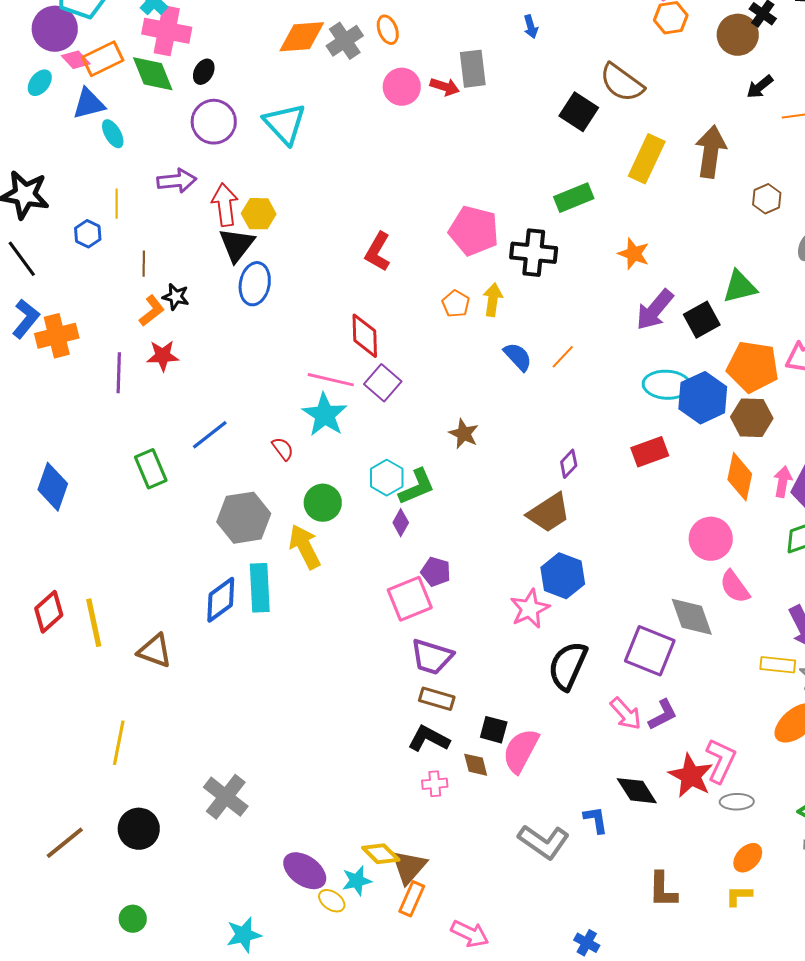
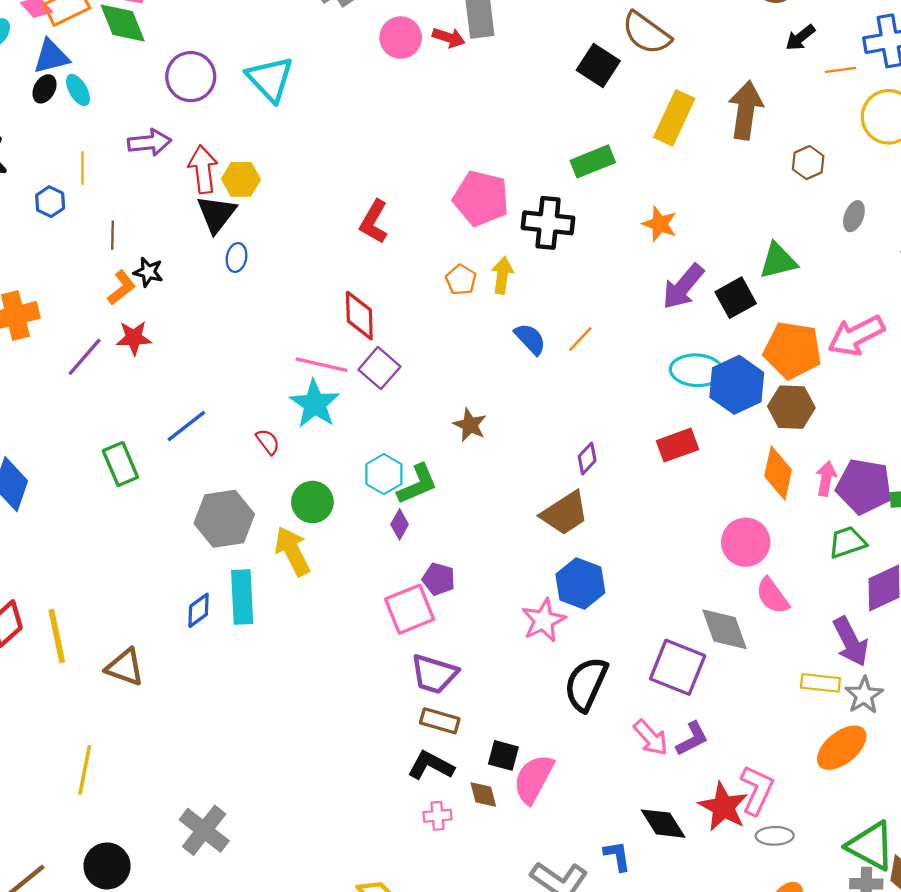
black ellipse: (204, 72) -> (44, 89), moved
blue ellipse: (255, 284) -> (237, 257), size x0.6
purple line: (119, 373) -> (85, 357), turned 39
blue diamond: (221, 600) -> (199, 610), size x0.7

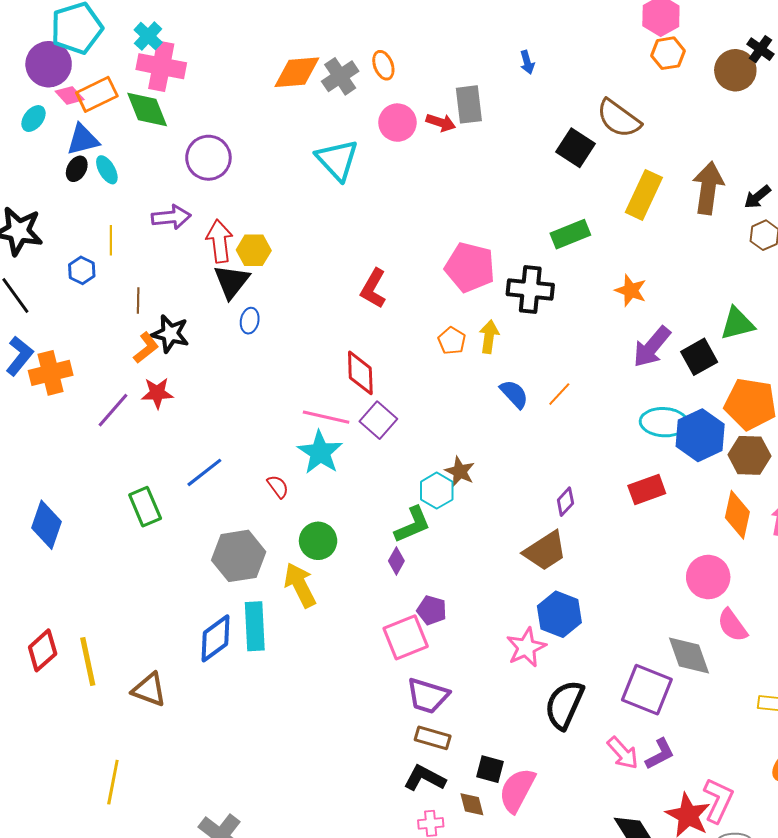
black arrow: (800, 38) -> (757, 197), moved
cyan triangle: (270, 79) -> (337, 160), moved
black star: (148, 272) -> (170, 334), size x1.4
cyan hexagon: (384, 474) -> (437, 491), moved
blue diamond: (199, 610) -> (215, 638), size x1.5

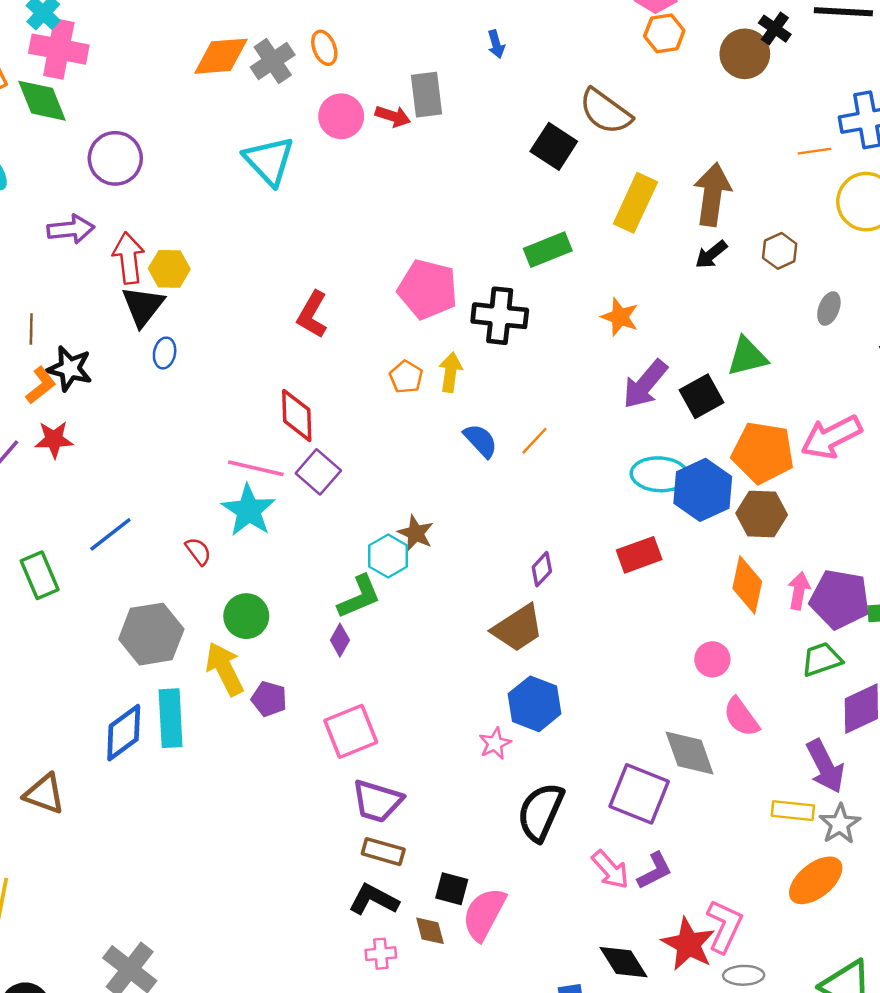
black arrow: (757, 197) -> (711, 254), moved
pink circle: (708, 577) -> (712, 659), size x0.7
purple pentagon: (432, 610) -> (269, 699), moved
pink star: (526, 647) -> (495, 743), size x0.7

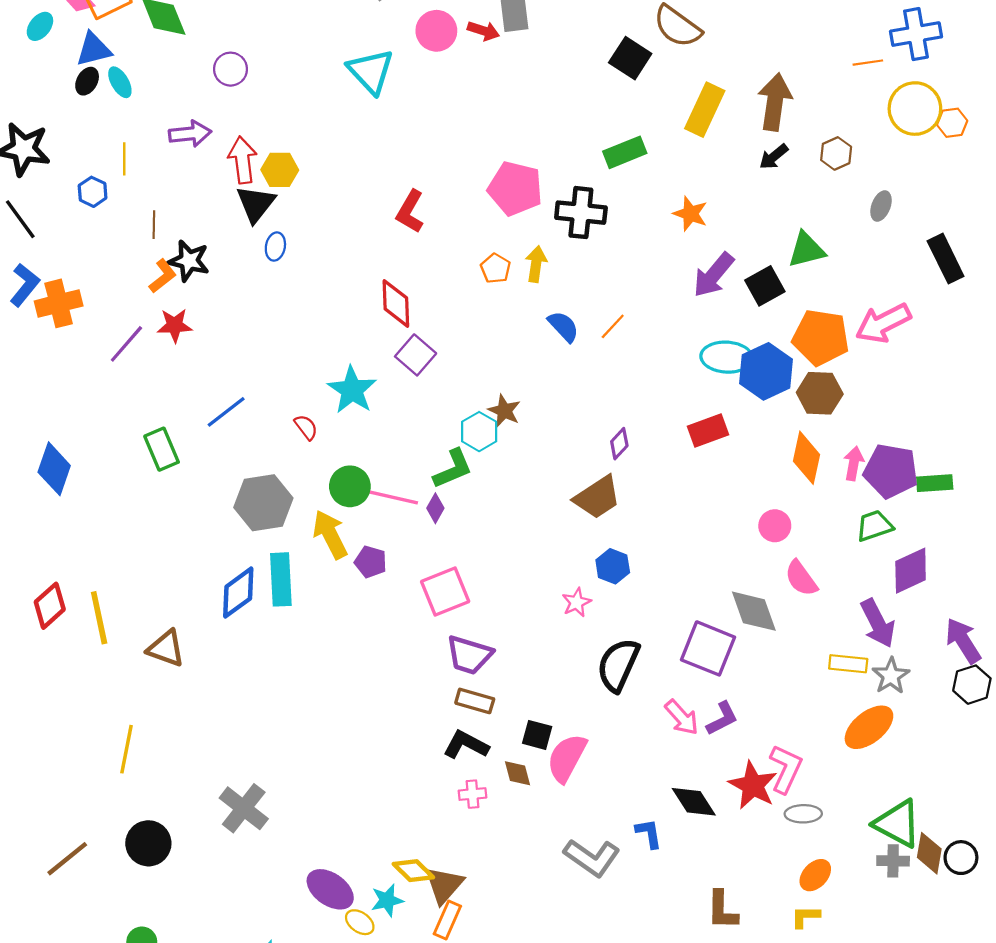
purple circle: (115, 158) -> (231, 69), size x0.7
pink line: (256, 468) -> (393, 497), moved
blue hexagon: (535, 704) -> (613, 566), size x0.7

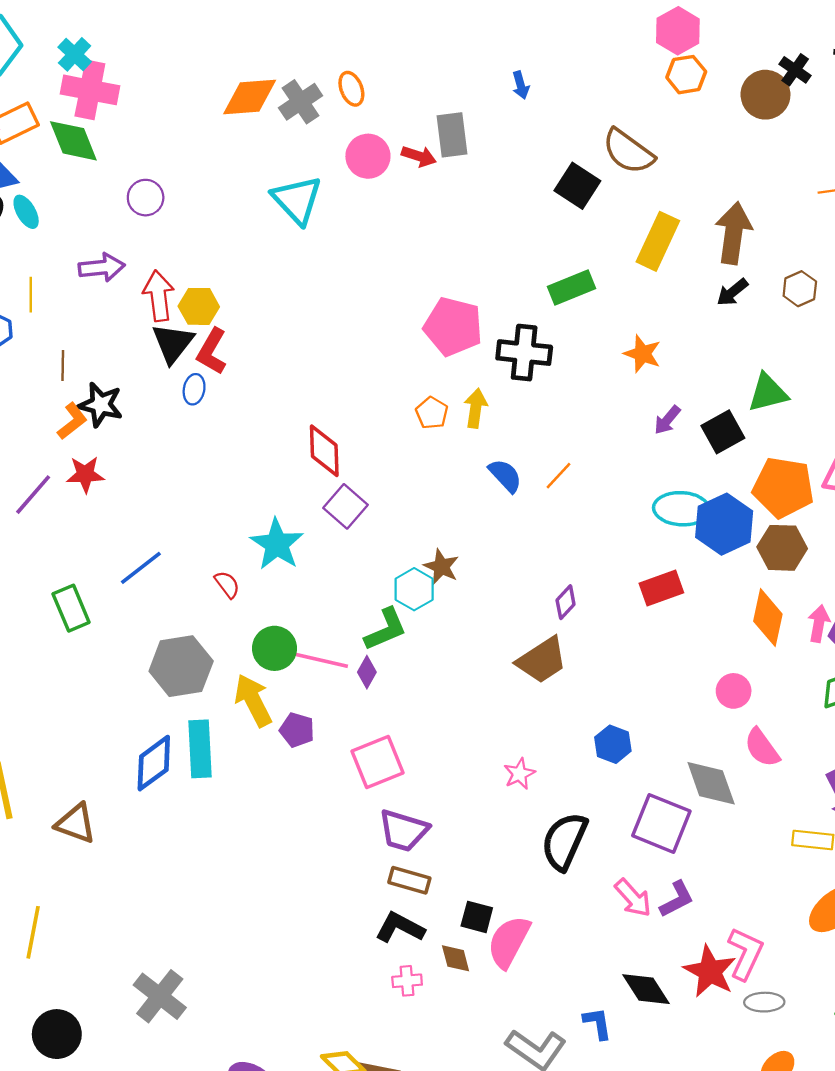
red L-shape: (410, 211) -> (212, 351), moved
purple arrow: (713, 275) -> (667, 420), size x0.6
blue hexagon: (613, 566) -> (613, 744), moved

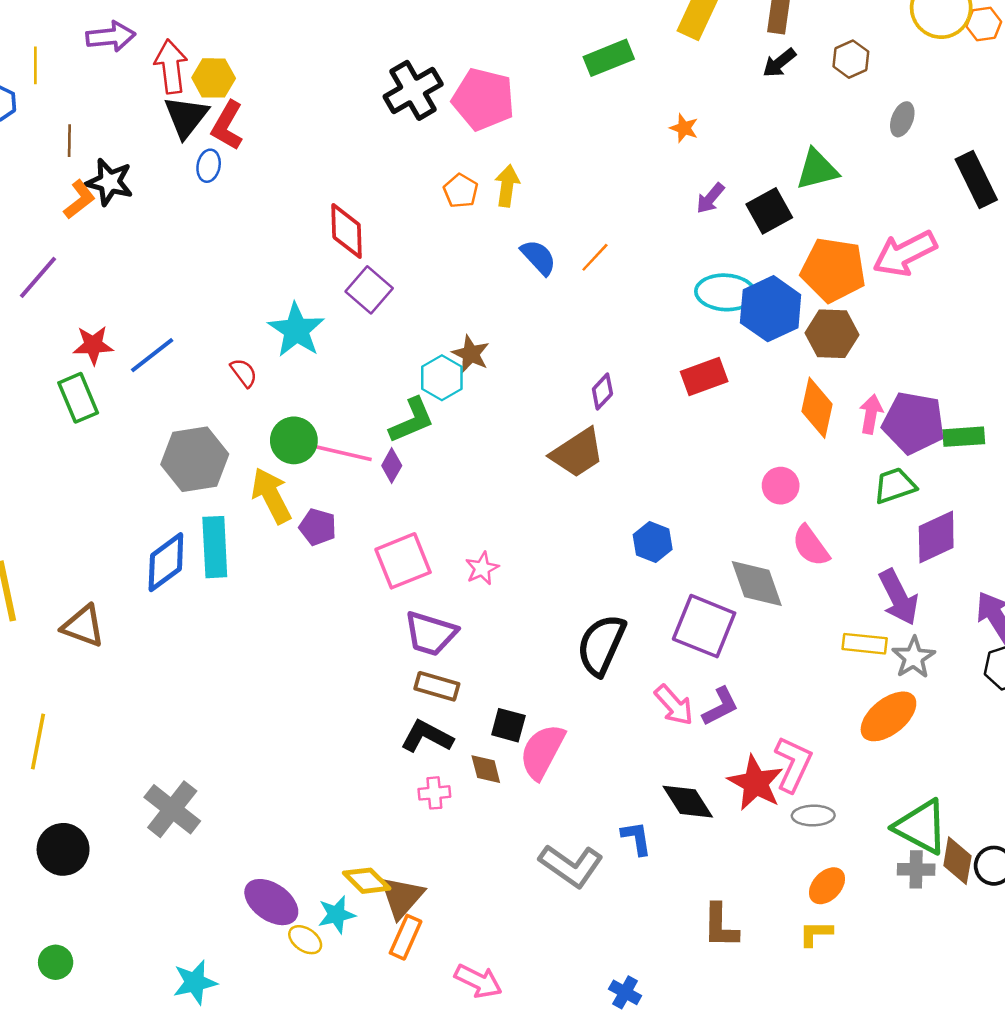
black cross: (524, 353) -> (413, 90), moved, turned -36
orange star: (642, 354) -> (684, 128), size x0.7
red star: (85, 474) -> (93, 345), moved
pink star: (519, 774) -> (482, 568), moved

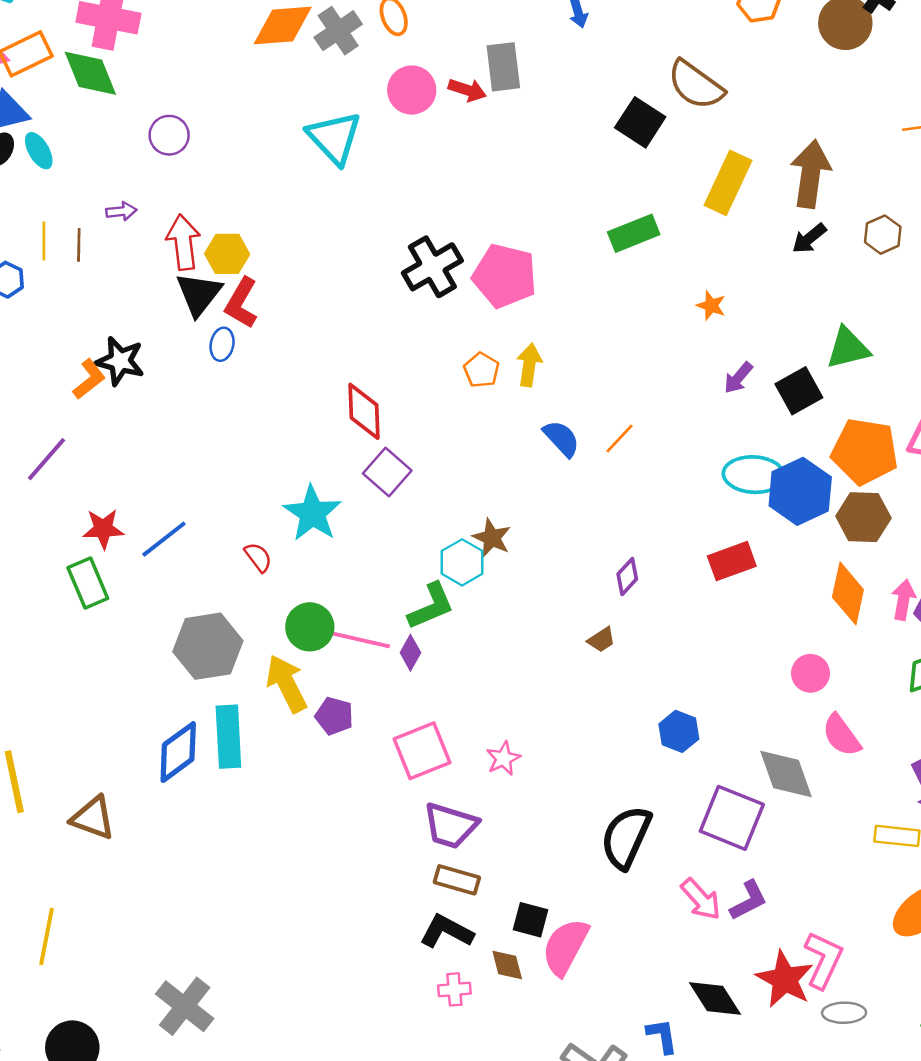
purple arrow: (111, 37) -> (121, 211), size x0.6
brown line: (69, 141) -> (79, 245), moved
brown trapezoid: (577, 453) -> (601, 640), size x0.5

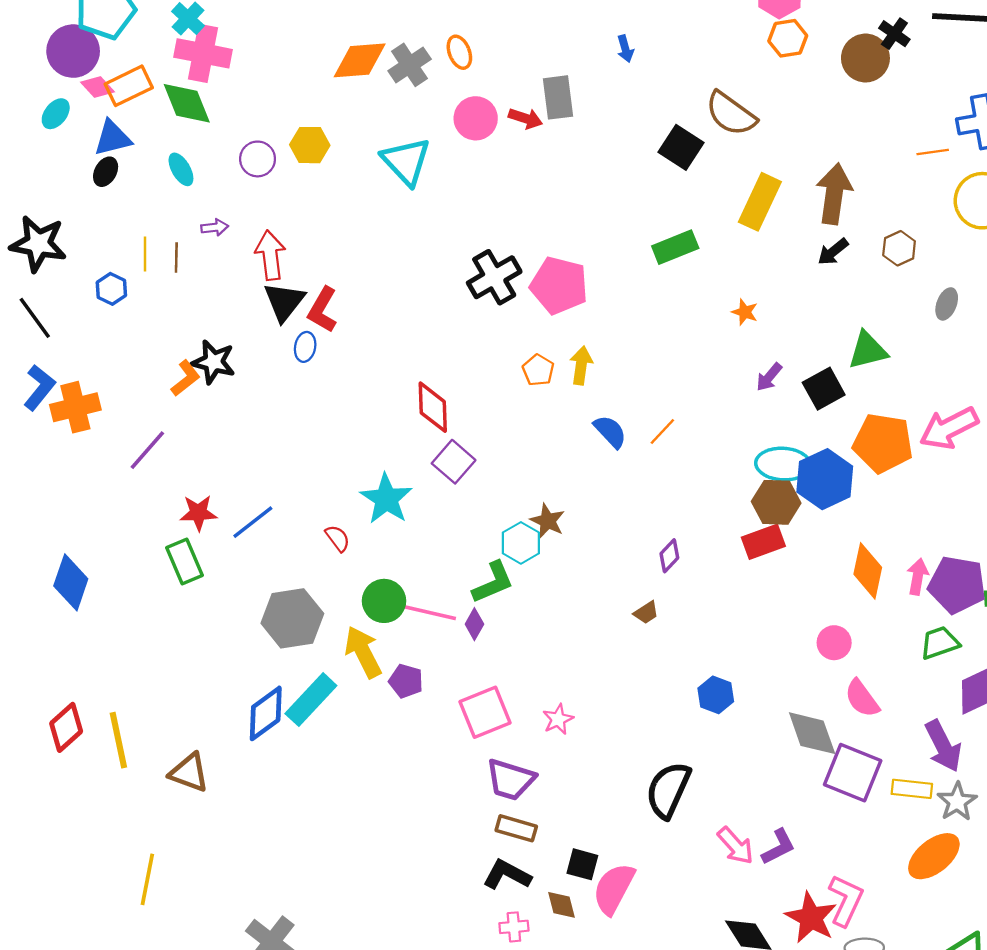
cyan ellipse: (39, 151) -> (181, 169), moved
yellow hexagon: (227, 254) -> (310, 145), moved
brown hexagon: (863, 517) -> (776, 502), moved
cyan rectangle: (228, 737) -> (311, 700), turned 46
purple square: (732, 818) -> (853, 773), moved

